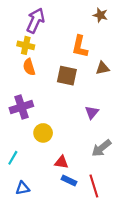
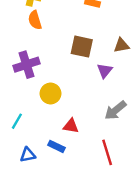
brown triangle: (103, 68) -> (121, 45), moved
brown square: (67, 76) -> (82, 47), moved
blue rectangle: (69, 181) -> (57, 146), moved

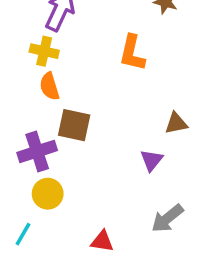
brown square: (82, 47) -> (74, 125), moved
yellow circle: (51, 93) -> (48, 194), moved

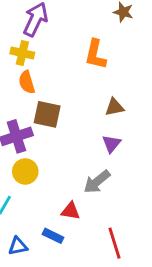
brown triangle: (176, 123) -> (114, 107), moved
gray arrow: (167, 218) -> (97, 182), moved

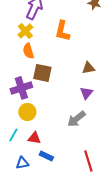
yellow cross: (22, 53) -> (25, 31), turned 35
orange L-shape: (95, 54) -> (62, 31), moved
red triangle: (71, 211) -> (34, 138), moved

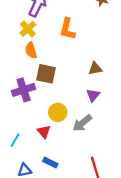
yellow circle: (27, 112) -> (58, 112), moved
red triangle: (34, 138) -> (44, 132), moved, turned 40

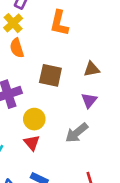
brown square: (46, 74) -> (50, 75), moved
yellow circle: (58, 112) -> (34, 119), moved

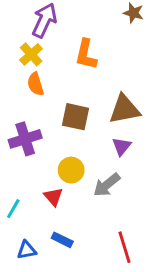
brown triangle: (92, 69) -> (125, 109), size x1.6
yellow circle: (34, 119) -> (71, 170), moved

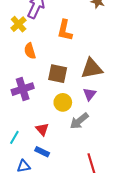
yellow cross: (31, 54) -> (19, 24), moved
yellow circle: (71, 170) -> (63, 102), moved
blue rectangle: (62, 240) -> (42, 152), moved

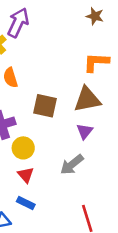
orange L-shape: (65, 30) -> (96, 62), moved, turned 80
yellow circle: (63, 102) -> (23, 148), moved

